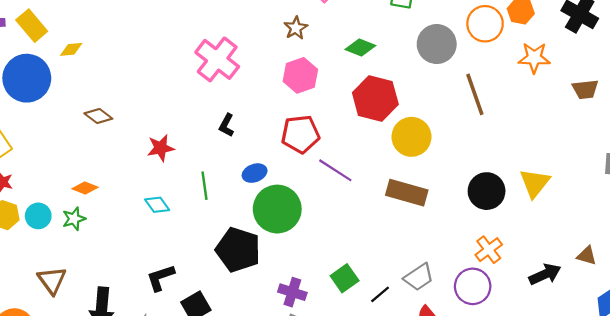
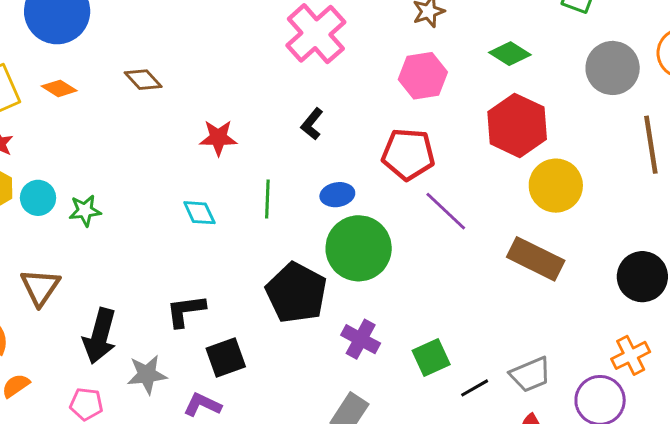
orange diamond: (85, 188) -> (59, 88), moved
purple cross: (292, 292) -> (361, 339), moved

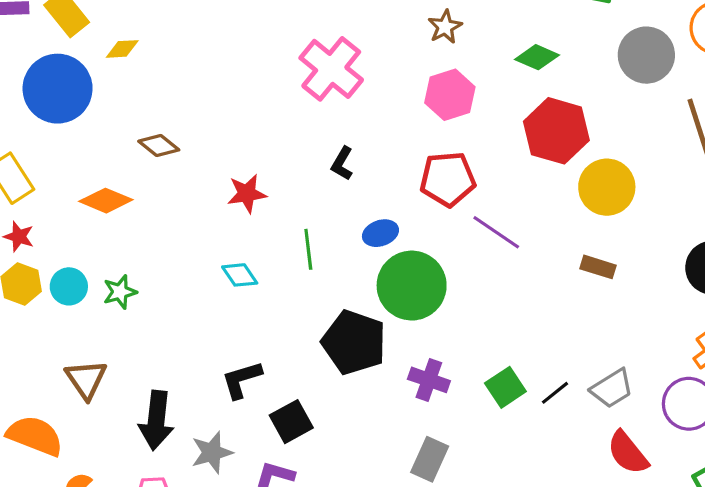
orange diamond: (59, 88) -> (106, 201), moved, size x1.4
brown rectangle: (536, 259) -> (598, 267), size x0.6
black line: (475, 388) -> (555, 393), moved

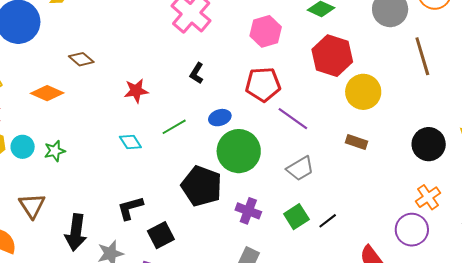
green line: (308, 249) -> (174, 127), turned 65
gray trapezoid: (612, 388) -> (300, 169), moved

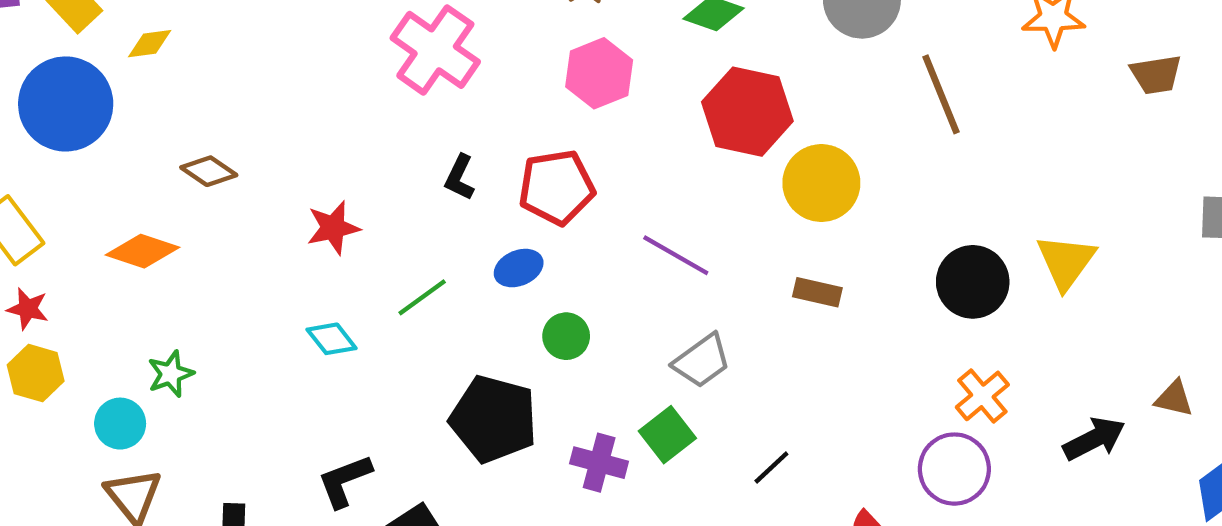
red pentagon: (263, 84) -> (557, 187), moved
cyan circle: (23, 147) -> (120, 424), moved
green circle: (239, 151) -> (566, 336), size x0.5
green square: (296, 217) -> (667, 435), moved

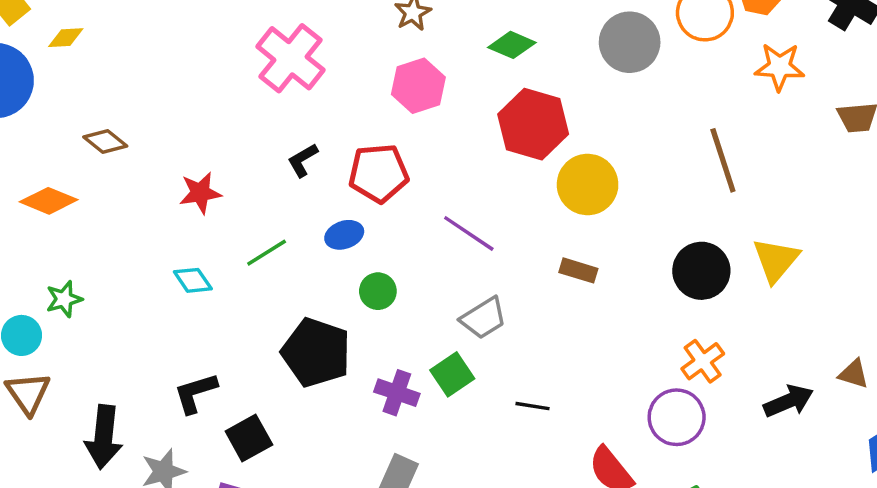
brown line: (941, 94) -> (723, 160), moved
black L-shape: (460, 177) -> (303, 160), turned 30
black line: (771, 468) -> (533, 406), turned 48

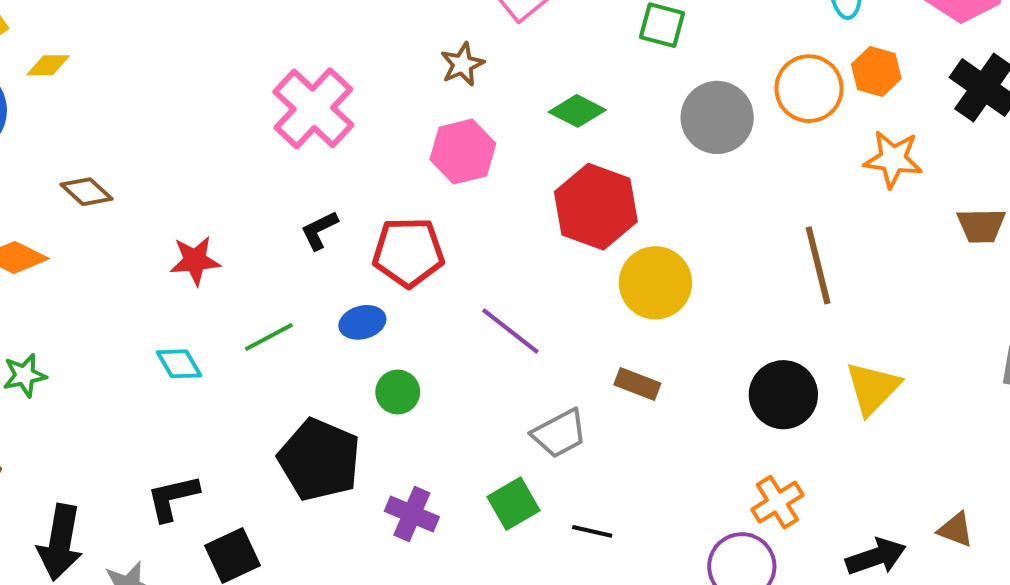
gray trapezoid: (483, 318) -> (559, 433), moved
green square: (452, 374) -> (514, 504), moved
black line: (533, 406) -> (592, 531), moved

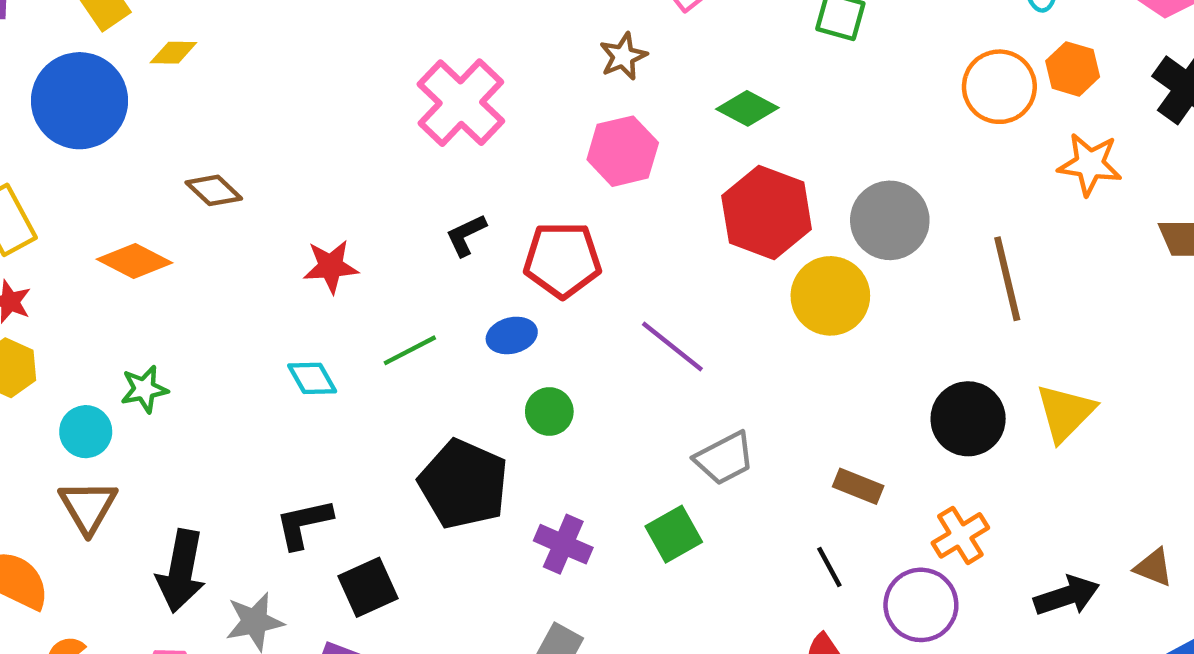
gray circle: (717, 117) -> (890, 220), moved
brown rectangle: (637, 384) -> (858, 486), moved
black line: (592, 531) -> (829, 567), moved, turned 48

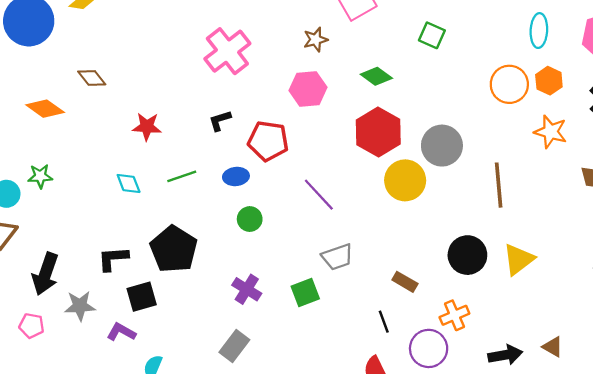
black pentagon: (463, 484) -> (174, 249), moved

